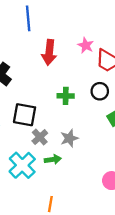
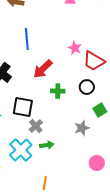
blue line: (28, 18) -> (27, 39), moved
red arrow: (49, 52) -> (43, 69), moved, turned 40
gray star: (69, 138) -> (82, 128), moved

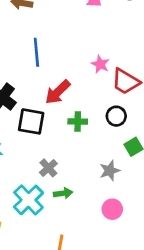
black square: (23, 107) -> (31, 121), moved
pink circle: (97, 163) -> (112, 209), moved

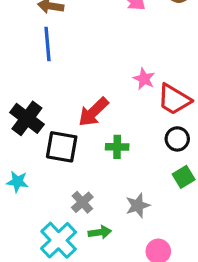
blue line: (36, 52) -> (47, 44), moved
black circle: (116, 116) -> (177, 139), moved
gray star: (110, 171) -> (138, 205), moved

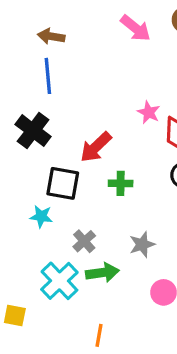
black cross: (27, 118) -> (33, 131), moved
cyan star: (17, 182) -> (41, 216), moved
green arrow: (100, 232) -> (102, 273), size x1.4

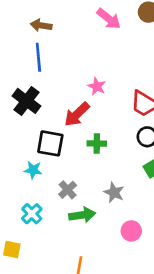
pink star: (149, 112) -> (97, 86), moved
gray star: (142, 245) -> (114, 192), turned -30
cyan cross: (59, 281) -> (32, 214), moved, size x0.7

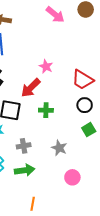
gray cross: (68, 190) -> (24, 146), turned 32
green arrow: (82, 215) -> (25, 170), moved

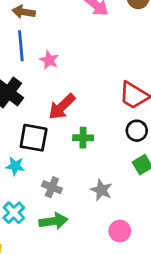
pink star: (46, 66) -> (49, 60), moved
gray cross: (24, 146) -> (52, 187), turned 32

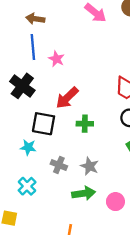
gray star: (101, 190) -> (90, 166), moved
green arrow: (53, 221) -> (84, 193), moved

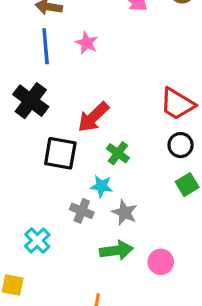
pink star: (56, 59) -> (87, 43), moved
green cross: (85, 124) -> (118, 153), turned 35
cyan star: (28, 147) -> (102, 186), moved

